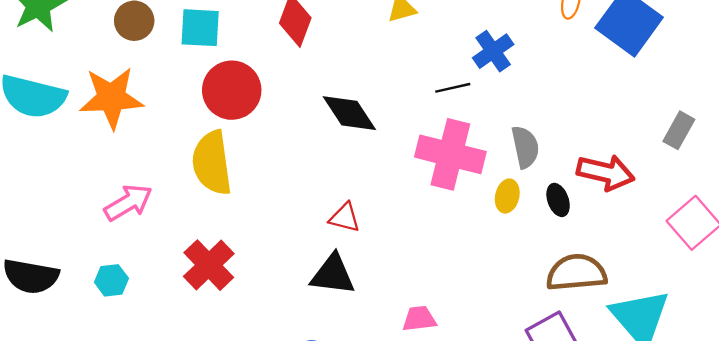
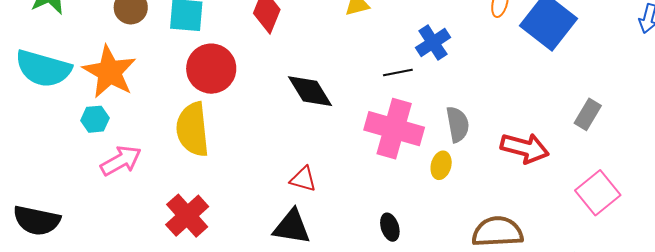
orange star: (111, 98) -> (110, 72), turned 30
black ellipse: (558, 200) -> (390, 227), moved
cyan hexagon: (111, 280) -> (95, 119), moved

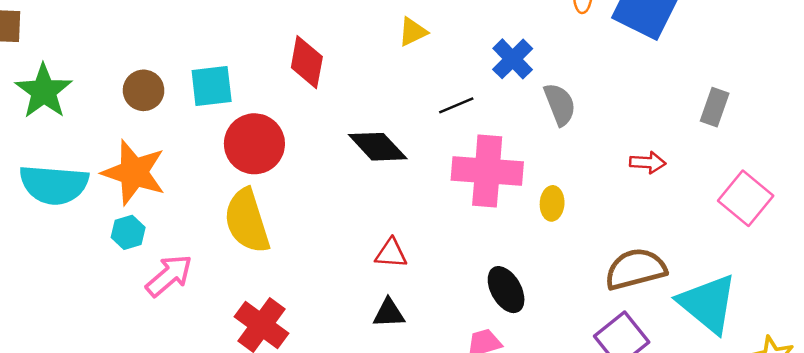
black line: (398, 72) -> (456, 105), moved
gray semicircle: (458, 124) -> (560, 104), moved
red arrow: (525, 148) -> (648, 162), size x0.6
black triangle: (292, 227) -> (389, 313), size x0.7
black ellipse: (390, 227) -> (506, 290), size x1.4

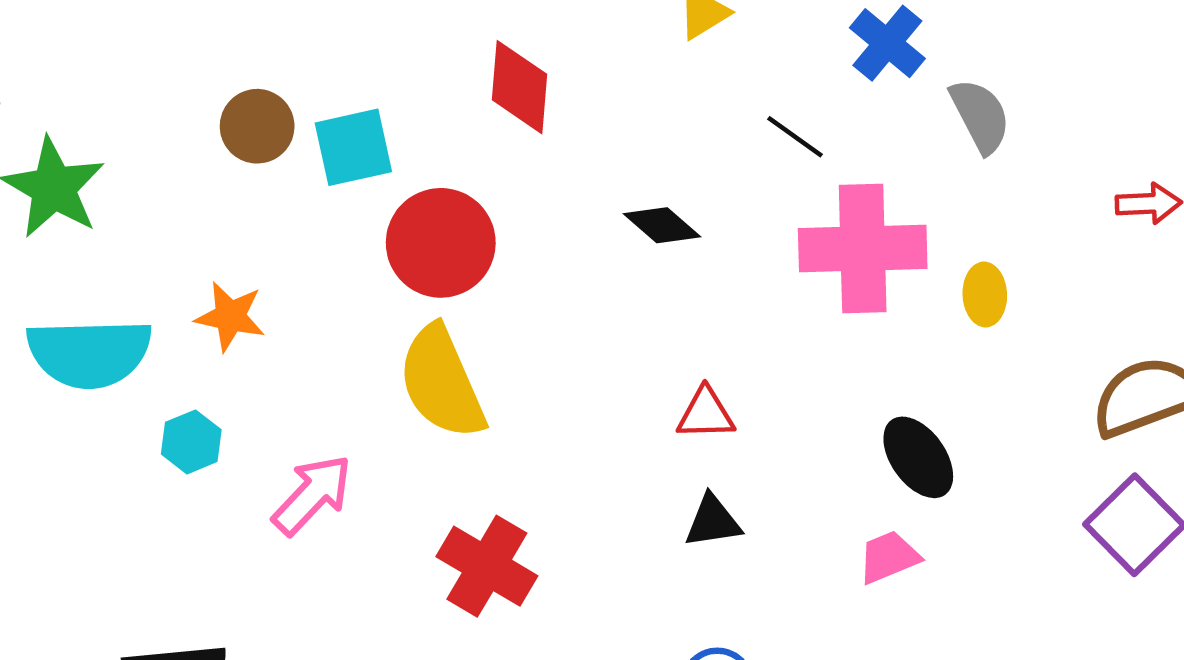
brown circle: (144, 90) -> (257, 126), moved
black line: (456, 105) -> (795, 137), turned 64
black diamond: (378, 147) -> (662, 225), size x0.7
orange star: (134, 172) -> (230, 316), size x0.6
cyan hexagon: (128, 232) -> (191, 442), moved

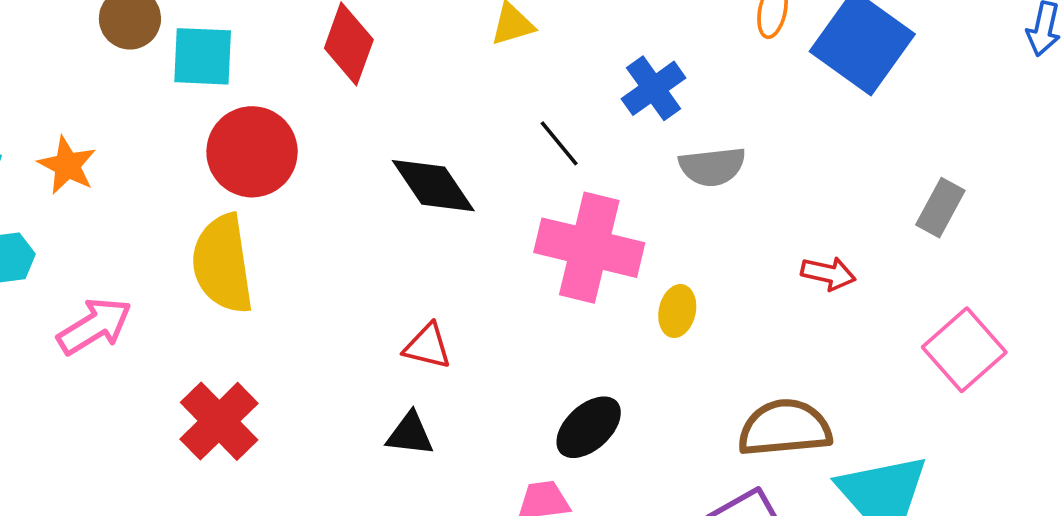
gray semicircle: (980, 116) -> (712, 167), turned 96
black diamond: (662, 225) -> (433, 186), size x1.4
black ellipse: (918, 457) -> (589, 427), turned 68

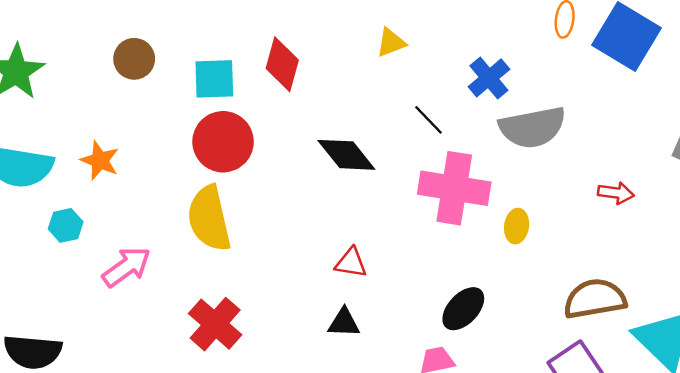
cyan square: (203, 56) -> (214, 79), moved
gray semicircle: (712, 167) -> (532, 127), size x1.5

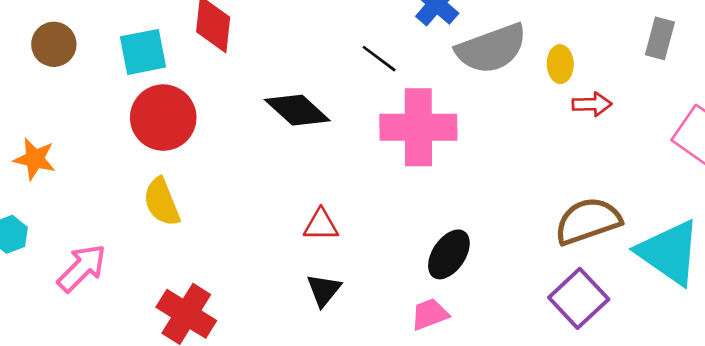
yellow semicircle: (209, 218) -> (162, 202), size x0.7
yellow ellipse: (517, 226) -> (560, 64), moved
black triangle: (344, 323) -> (324, 290), turned -44

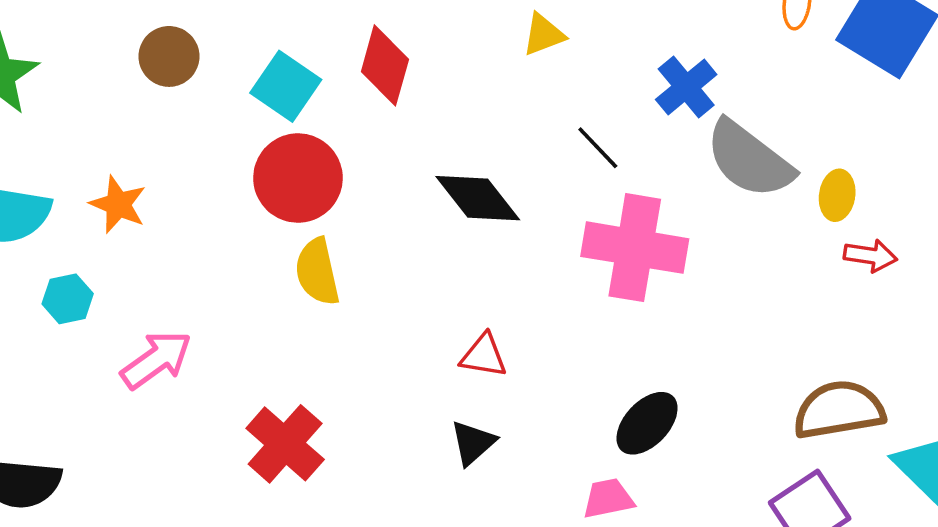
gray semicircle: (491, 49) -> (749, 159), turned 48
cyan square: (143, 52) -> (286, 86), turned 36
yellow semicircle: (162, 202) -> (317, 272), moved

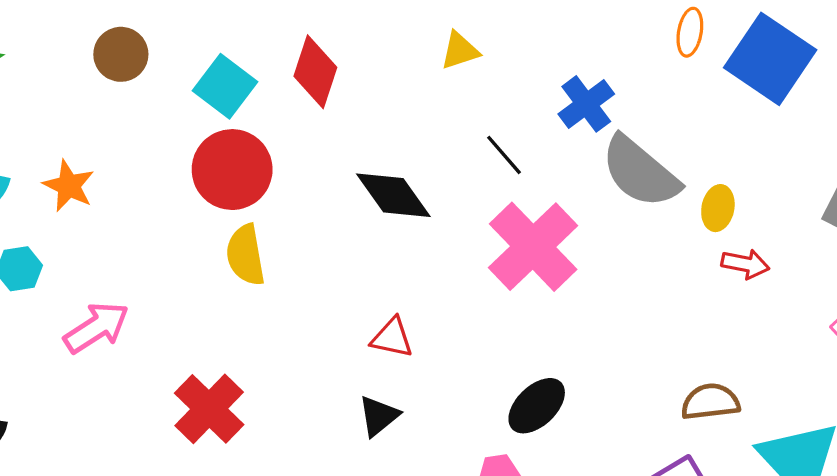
pink cross: (635, 248) -> (533, 247), turned 34
brown semicircle: (839, 410) -> (710, 402), size x0.7

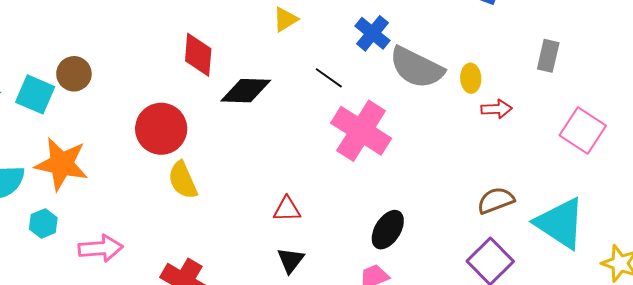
cyan square: (225, 86) -> (35, 94), moved
orange star: (69, 186) -> (61, 164), size x1.6
black diamond: (393, 195) -> (246, 91), moved, turned -39
pink arrow: (96, 328) -> (101, 248), turned 42

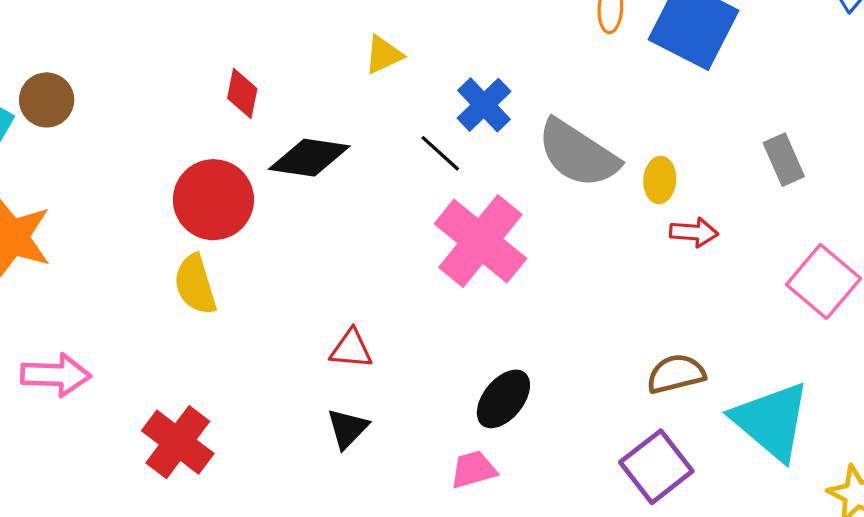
blue cross: (372, 33) -> (484, 105), moved
red diamond: (198, 55) -> (242, 93), size x0.7
gray rectangle: (548, 56) -> (784, 160), turned -44
red circle: (161, 129) -> (213, 200), moved

